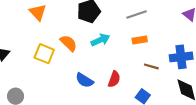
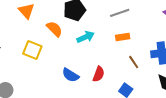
orange semicircle: (69, 43) -> (54, 29), moved
brown line: (151, 66) -> (134, 62), turned 40

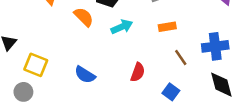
yellow square: (32, 50) -> (36, 65), moved
blue semicircle: (70, 75) -> (85, 75), moved

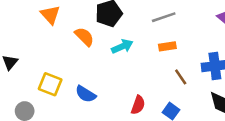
yellow square: (36, 65) -> (50, 84), moved
red semicircle: (138, 72) -> (138, 105), moved

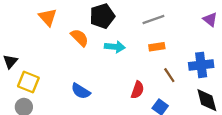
cyan arrow: (122, 46) -> (115, 47), turned 30
yellow square: (50, 84) -> (28, 82), moved
red semicircle: (138, 105) -> (137, 90), moved

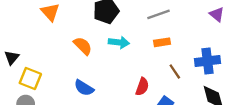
orange semicircle: (80, 38) -> (83, 46), moved

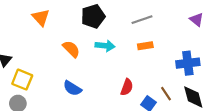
brown line: (175, 71) -> (166, 94), moved

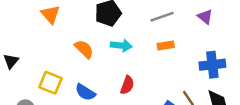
purple triangle: (197, 20) -> (205, 17), moved
yellow square: (22, 80) -> (51, 83), moved
red semicircle: (127, 87) -> (127, 85), moved

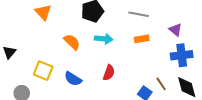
gray line: (162, 17) -> (139, 14), turned 30
purple triangle: (205, 17) -> (175, 30), moved

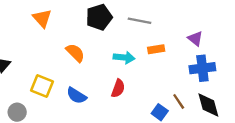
gray line: (139, 14) -> (139, 21), moved
cyan arrow: (104, 39) -> (124, 58), moved

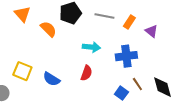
orange rectangle: (156, 49) -> (129, 22), moved, turned -48
orange semicircle: (75, 53) -> (48, 29), moved
blue cross: (202, 68) -> (126, 56), moved

